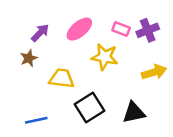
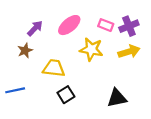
yellow arrow: (154, 72) -> (129, 52), moved
black square: (89, 108) -> (66, 95), moved, size x0.7
blue line: (36, 120) -> (15, 90), moved

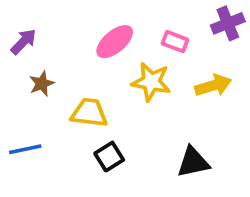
purple cross: (129, 26) -> (228, 23), moved
purple arrow: (35, 28) -> (23, 42), moved

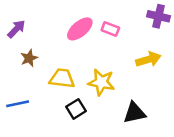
purple cross: (228, 23) -> (159, 16), turned 35
pink rectangle: (175, 42) -> (110, 29), moved
yellow star: (151, 82) -> (101, 82), moved

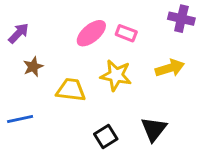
yellow star: (101, 82) -> (116, 75), moved
black square: (76, 109) -> (106, 136), moved
black triangle: (134, 113) -> (154, 129), turned -40

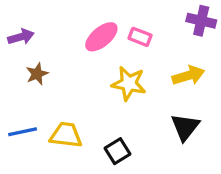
purple arrow: (19, 33) -> (21, 37), turned 30
yellow trapezoid: (71, 90) -> (66, 135), moved
black triangle: (154, 129) -> (185, 127), moved

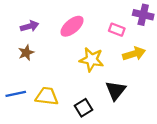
purple arrow: (21, 37) -> (30, 26), moved
pink rectangle: (140, 37) -> (117, 30), moved
black triangle: (185, 127) -> (116, 90), moved

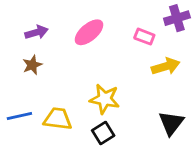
purple cross: (143, 15) -> (177, 18), turned -30
yellow star: (92, 60) -> (105, 99), moved
black triangle: (116, 90) -> (171, 123), moved

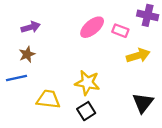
purple cross: (177, 18) -> (148, 15), turned 30
pink ellipse: (89, 32) -> (92, 27), moved
blue line: (19, 116) -> (16, 78), moved

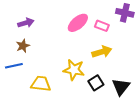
yellow arrow: (138, 56) -> (102, 52), moved
black square: (86, 111) -> (96, 83), moved

